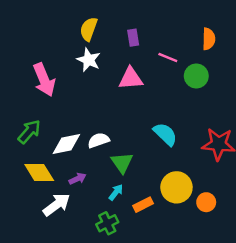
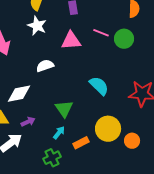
pink line: (168, 57) -> (101, 33), moved
white semicircle: (99, 140) -> (45, 66), moved

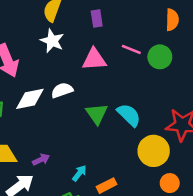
white diamond: (19, 94) -> (30, 99), moved
green triangle: (64, 109) -> (97, 114), moved
yellow circle: (108, 129) -> (154, 151), moved

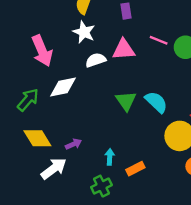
white semicircle: (62, 90) -> (96, 60), moved
cyan arrow: (79, 173) -> (110, 157), turned -35

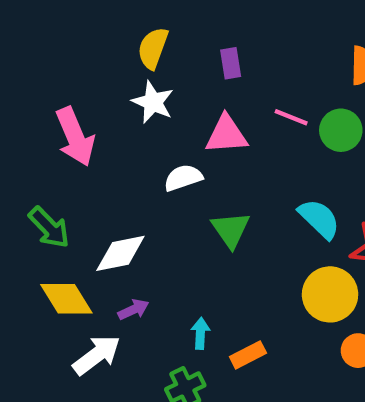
white semicircle: (96, 60) -> (183, 178), moved
white diamond: (63, 87) -> (120, 253), moved
green arrow: (28, 100) -> (49, 227), turned 95
cyan semicircle: (156, 102) -> (319, 219), moved

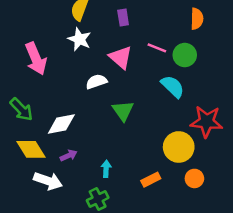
pink triangle: (226, 135) -> (121, 57), turned 45
cyan semicircle: (319, 219) -> (173, 86), moved
white arrow: (97, 355) -> (48, 181), turned 56
orange rectangle: (248, 355) -> (151, 180), moved

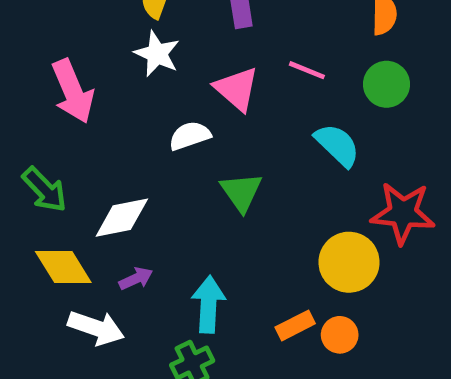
green circle: (185, 55) -> (386, 84), moved
cyan arrow: (106, 169) -> (208, 304), size x1.6
orange circle: (194, 178) -> (340, 335), moved

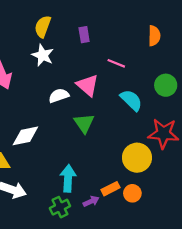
green circle: (386, 84) -> (166, 85), moved
pink triangle: (237, 89) -> (88, 85), moved
purple arrow: (136, 279) -> (91, 201), moved

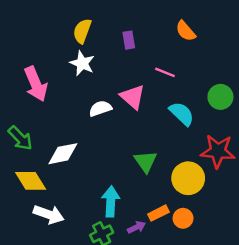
orange semicircle: (154, 36) -> (186, 31), moved, turned 138
green triangle: (84, 123) -> (146, 161), moved

